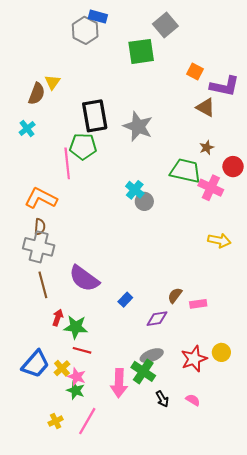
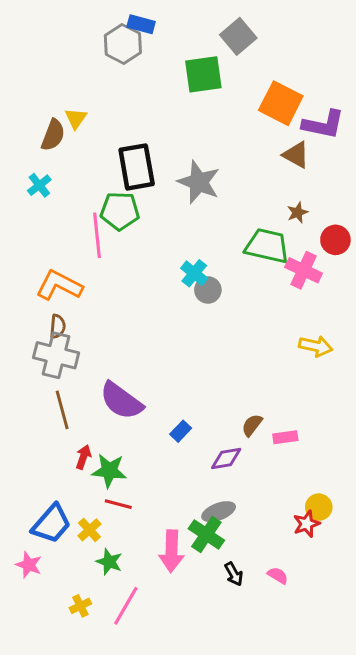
orange square: (195, 71) -> (281, 103), size x1.8
red star: (194, 359) -> (307, 524), moved, size x0.7
pink star: (77, 377) -> (29, 565), moved

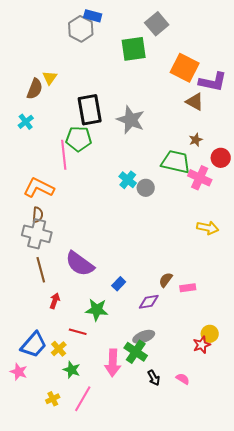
gray circle: (208, 290) -> (146, 188), moved
green star: (109, 471) -> (97, 310), moved

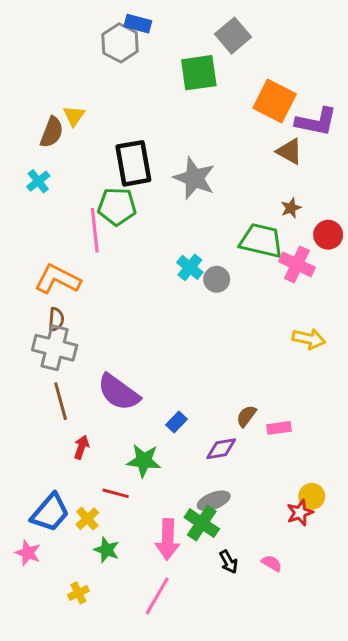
pink line: (83, 399) -> (157, 596), moved

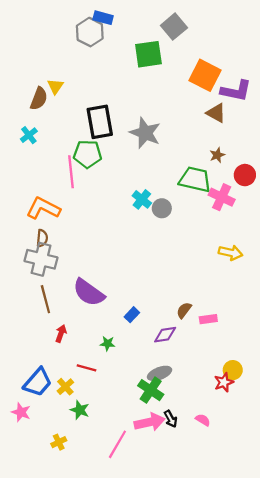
green star: (144, 461) -> (107, 343), size x0.6
pink arrow: (168, 539) -> (150, 422), moved, turned -104

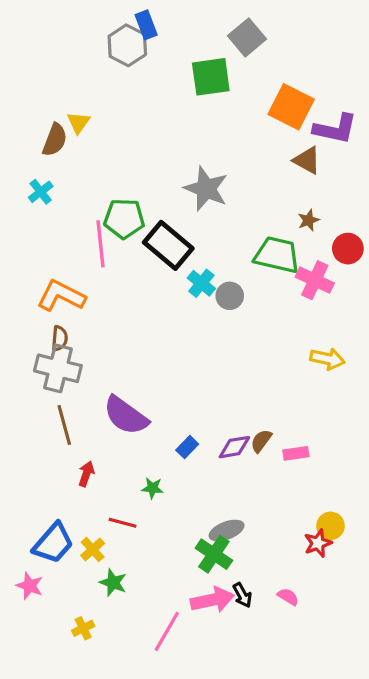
blue rectangle: (103, 18) -> (146, 25), turned 54
black rectangle: (100, 122) -> (168, 245), moved, turned -40
purple diamond: (165, 335) -> (234, 447), moved

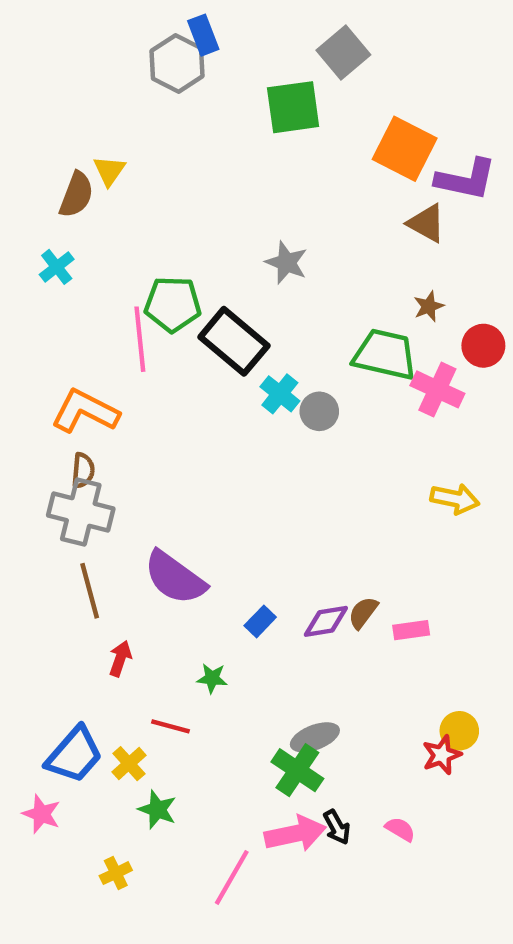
gray star: (206, 189) -> (286, 263), size x0.7

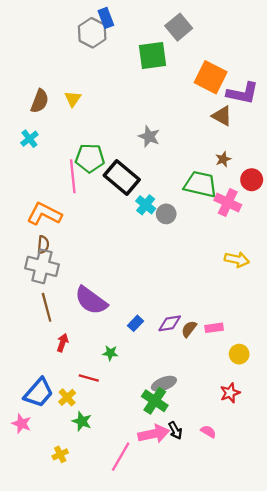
yellow triangle: (109, 171) -> (73, 99), moved
brown semicircle: (363, 613) -> (189, 329), moved
yellow circle: (459, 731) -> (239, 354), moved

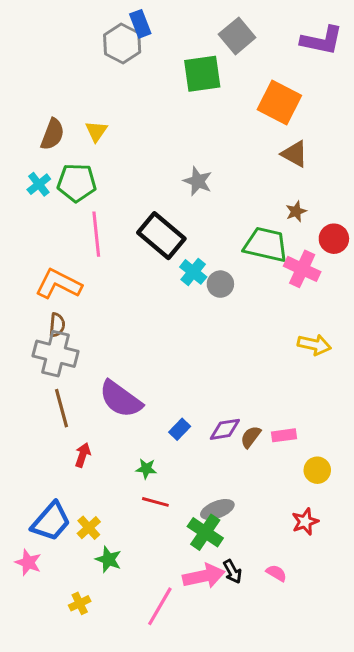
purple L-shape: (243, 93) -> (322, 40), moved
green pentagon: (90, 158) -> (77, 183), moved
red line: (89, 378) -> (155, 502), moved

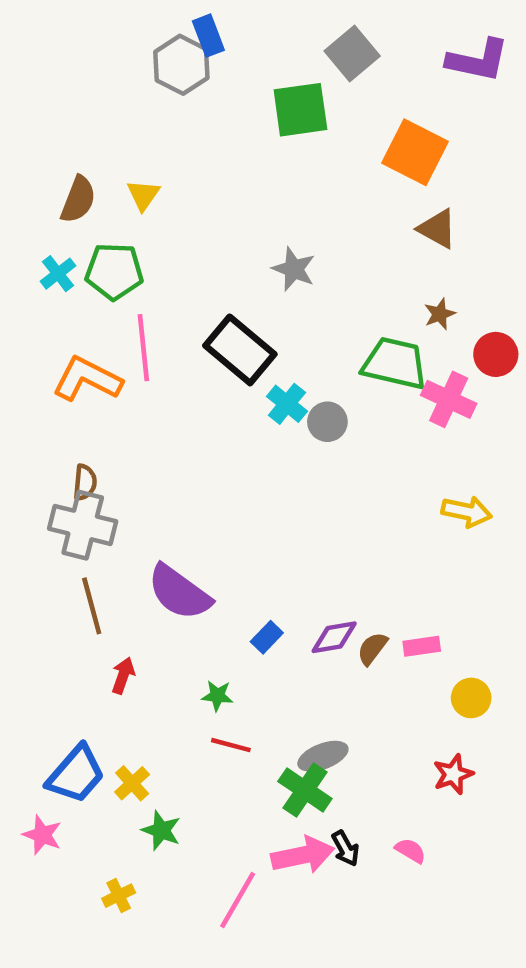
orange L-shape: (59, 284) -> (87, 379), moved

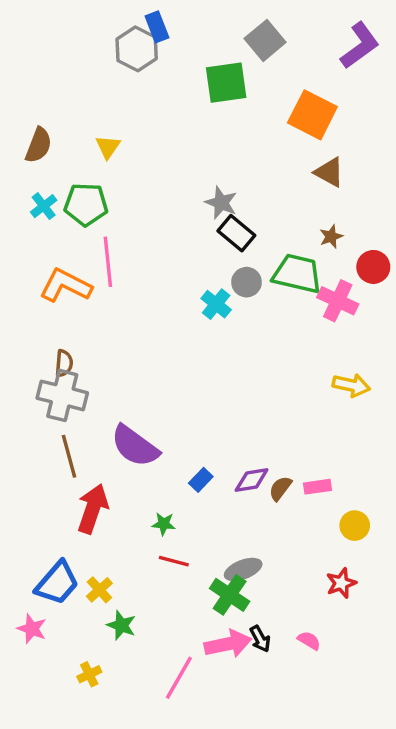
purple L-shape: (478, 60) -> (360, 45), turned -48
brown semicircle: (78, 199) -> (39, 145), moved
black rectangle: (240, 350) -> (236, 233), moved, size x0.7
gray circle: (327, 422) -> (247, 282), moved
red arrow: (123, 675) -> (93, 509), size x1.8

